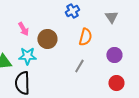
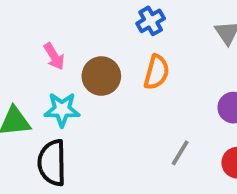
orange semicircle: (85, 37) -> (156, 72), moved
gray line: (79, 66) -> (180, 153), moved

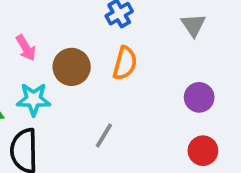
gray line: (180, 153) -> (104, 135), moved

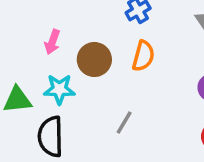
pink arrow: (26, 48) -> (52, 42), turned 50

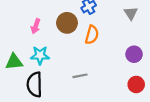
brown circle: (94, 59) -> (67, 23), moved
gray line: (124, 122) -> (80, 76), turned 48

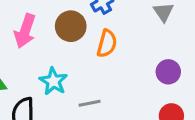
pink arrow: (36, 26) -> (25, 31), size x1.5
cyan star: (40, 55) -> (53, 81), moved, turned 30

